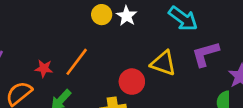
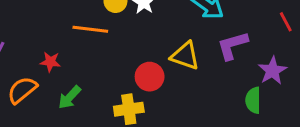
orange line: (77, 62) -> (90, 29), moved, turned 60

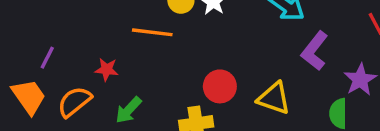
purple L-shape: (232, 45) -> (315, 51), turned -36
yellow triangle: (185, 56) -> (274, 98), moved

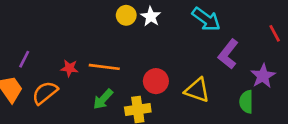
orange line: (152, 32) -> (104, 67), moved
green arrow: (129, 110) -> (103, 99), moved

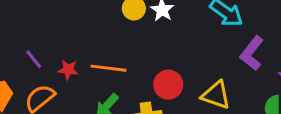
purple line: (24, 59) -> (34, 59), moved, turned -66

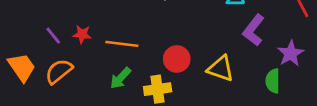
red star: (68, 70) -> (82, 34), moved

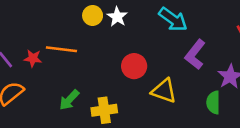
orange line: (122, 44) -> (61, 49), moved
red circle: (177, 59) -> (134, 66), moved

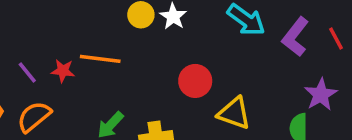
purple L-shape: (195, 54) -> (295, 37), moved

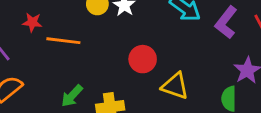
red star: (63, 71) -> (32, 22), moved

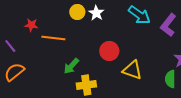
green arrow: (72, 96) -> (71, 66), moved

